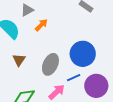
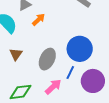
blue line: (74, 78) -> (70, 73), turned -40

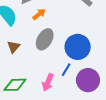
gray ellipse: (47, 59) -> (45, 39), moved
pink arrow: (53, 87) -> (48, 82), turned 150

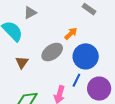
orange arrow: (39, 14) -> (71, 34), moved
gray ellipse: (45, 39) -> (52, 52), turned 30

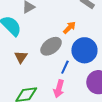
blue line: (76, 80) -> (65, 67), moved

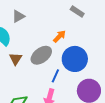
brown triangle: (21, 57) -> (15, 59), moved

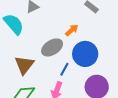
brown triangle: (15, 59) -> (24, 65), moved, size x1.5

